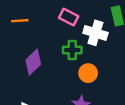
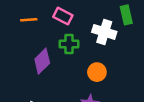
pink rectangle: (69, 17) -> (63, 16), moved
green cross: (72, 50) -> (69, 44), moved

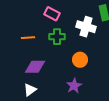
orange line: (29, 20) -> (28, 38), moved
purple diamond: (42, 61) -> (35, 67), moved, turned 45

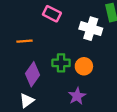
green cross: (57, 37) -> (61, 63), moved
purple diamond: (35, 67) -> (32, 74), turned -55

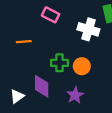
purple diamond: (32, 74) -> (42, 86), moved, turned -35
white triangle: (27, 101) -> (17, 96), moved

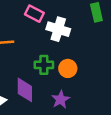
white cross: (88, 29) -> (58, 29), moved

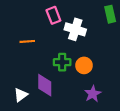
pink rectangle: (34, 14) -> (53, 15), turned 42
purple star: (61, 99) -> (93, 94), moved

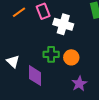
orange line: (27, 41) -> (19, 12), moved, turned -32
white triangle: (21, 95) -> (13, 61), moved, turned -40

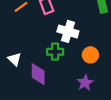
white cross: (63, 24) -> (68, 31), moved
orange circle: (71, 57) -> (90, 55), moved

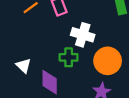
orange circle: (90, 55) -> (108, 61), size x1.5

